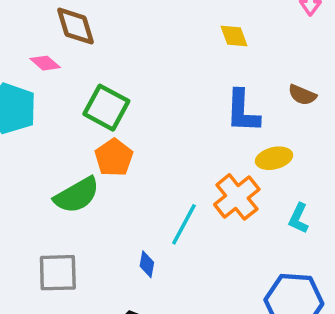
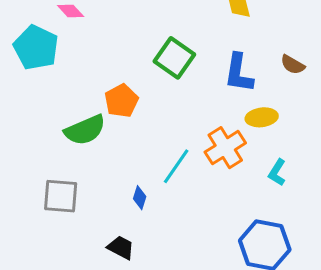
green square: (106, 108) -> (174, 58), moved

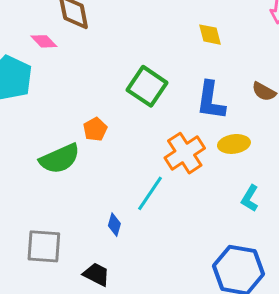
orange pentagon: (121, 101) -> (95, 129), size x0.7
orange cross: (225, 148) -> (185, 153), moved
gray square: (61, 196) -> (44, 246), moved

